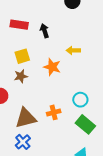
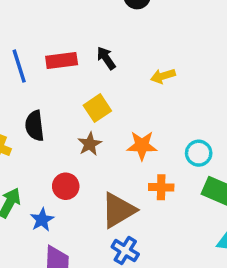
yellow square: (22, 56) -> (97, 108), moved
orange star: (52, 67) -> (142, 145), moved
orange cross: (54, 112) -> (161, 187), turned 32

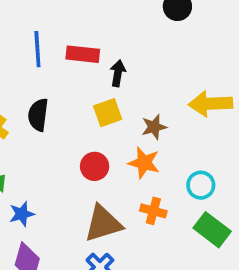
black arrow: (106, 58) -> (118, 73), moved, turned 30
yellow arrow: (163, 76) -> (210, 104), moved, size x1.6
brown star: (90, 144) -> (154, 127), moved
red circle: (66, 186) -> (95, 166), moved

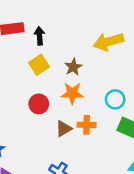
brown triangle: (103, 224) -> (64, 129), moved, size x0.6

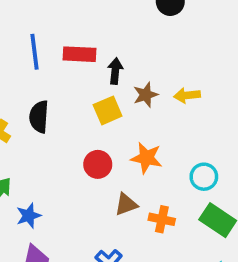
yellow arrow: (108, 42) -> (187, 95), moved, size x0.6
brown star: (73, 67) -> (146, 95), moved
orange cross: (87, 125) -> (162, 219), moved

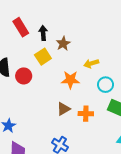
red rectangle: (79, 54) -> (21, 27), turned 66
yellow arrow: (187, 95) -> (91, 63), moved
red circle: (98, 164) -> (24, 76), moved

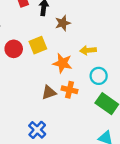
yellow square: (43, 57) -> (38, 45), moved
orange cross: (86, 114) -> (70, 90), moved

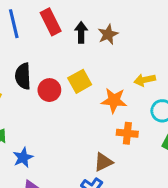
brown star: (63, 23) -> (108, 34), moved
brown triangle: (49, 92) -> (103, 162), moved

